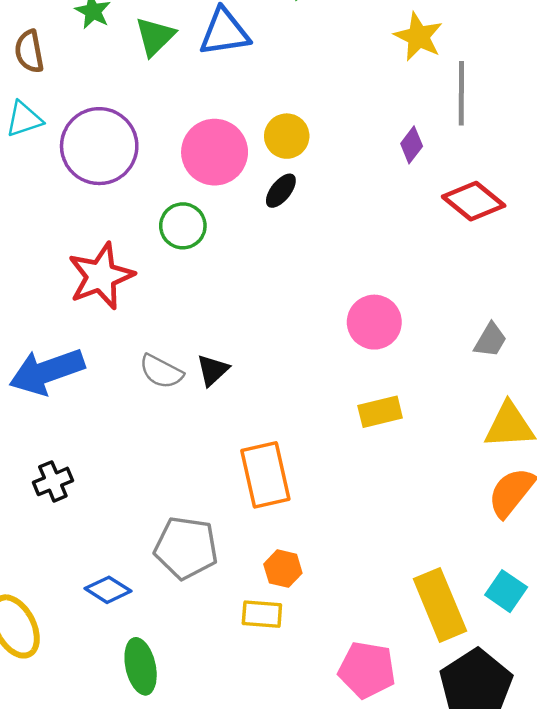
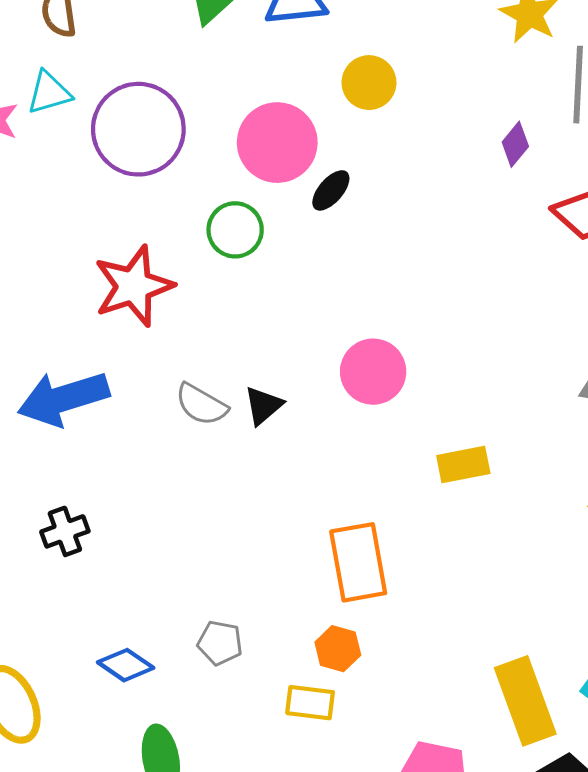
yellow circle: (287, 136) -> (369, 83), moved
black ellipse: (281, 191) -> (331, 190), moved
pink circle: (374, 322) -> (373, 372), moved
orange rectangle: (265, 475) -> (358, 562), moved
gray pentagon: (186, 548) -> (220, 643), moved, size x0.6

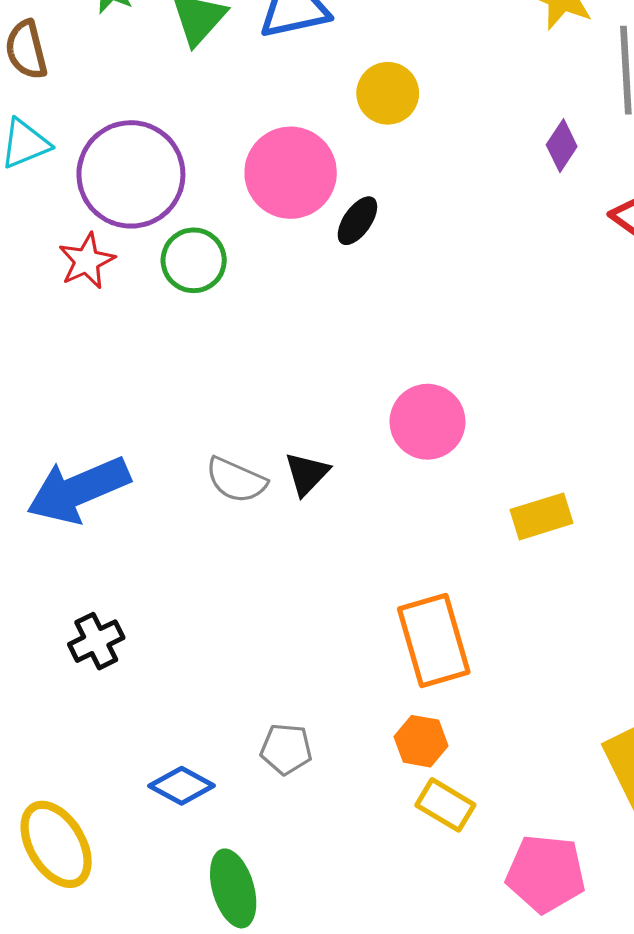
green circle: (235, 230) -> (194, 260), moved
red star: (134, 286) -> (87, 261), moved, size x0.6
yellow rectangle: (310, 703) -> (445, 805), moved, turned 30

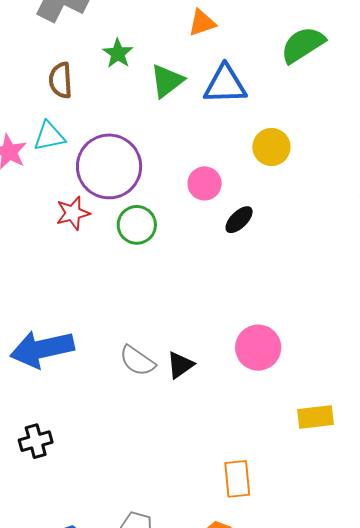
pink circle: (291, 173) -> (205, 183), size x0.6
orange rectangle: (434, 641) -> (237, 479), size x0.7

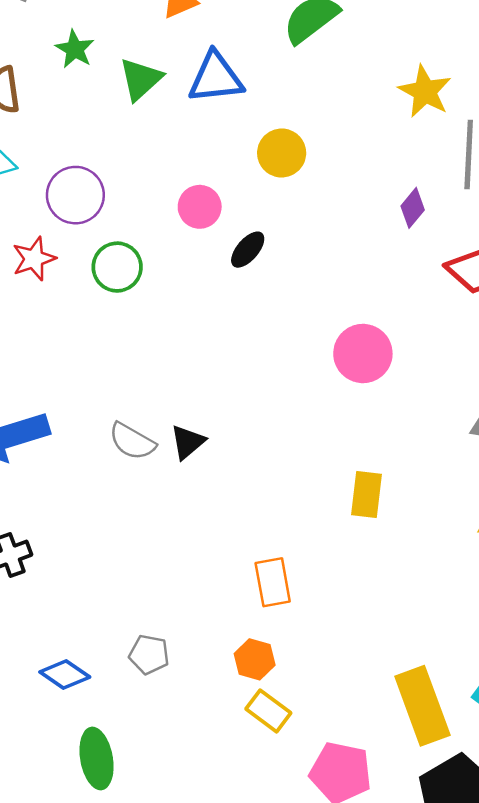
purple circle: (109, 166) -> (75, 195), size x0.7
pink circle: (258, 348) -> (363, 354), moved
yellow rectangle: (316, 417) -> (367, 495), turned -72

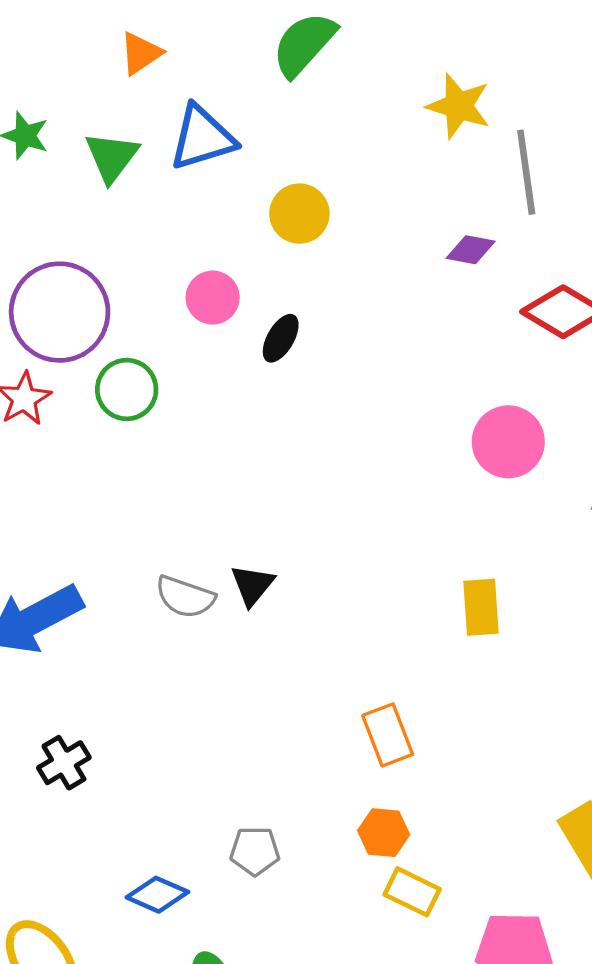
purple circle: (75, 195) -> (60, 312), size x1.4
purple diamond: (413, 208) -> (471, 250), turned 72
pink circle: (363, 354) -> (508, 442), moved

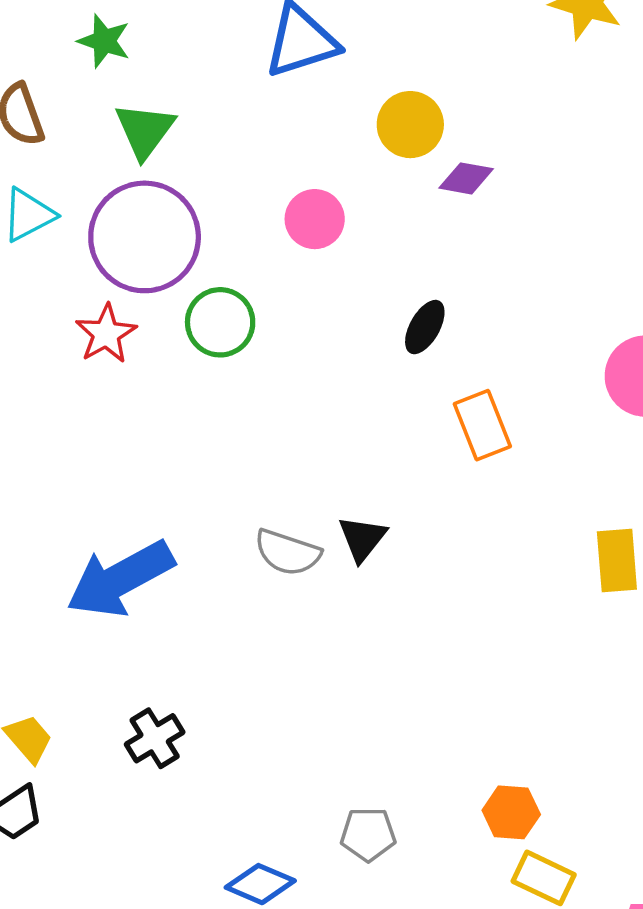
green triangle: (112, 157) -> (145, 130), moved
purple diamond: (471, 250) -> (466, 178), moved
black ellipse: (281, 338) -> (425, 327), moved
orange rectangle: (388, 735) -> (482, 425), moved

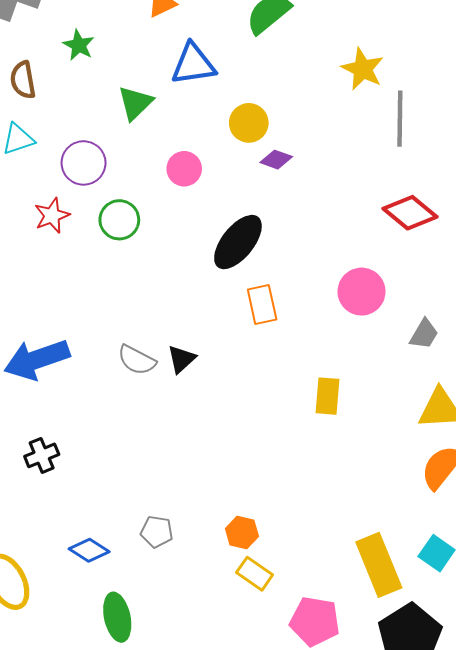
green triangle: (145, 130) -> (135, 103), moved
purple circle: (145, 237) -> (84, 163), size x0.7
black ellipse: (425, 327) -> (238, 242), size x1.8

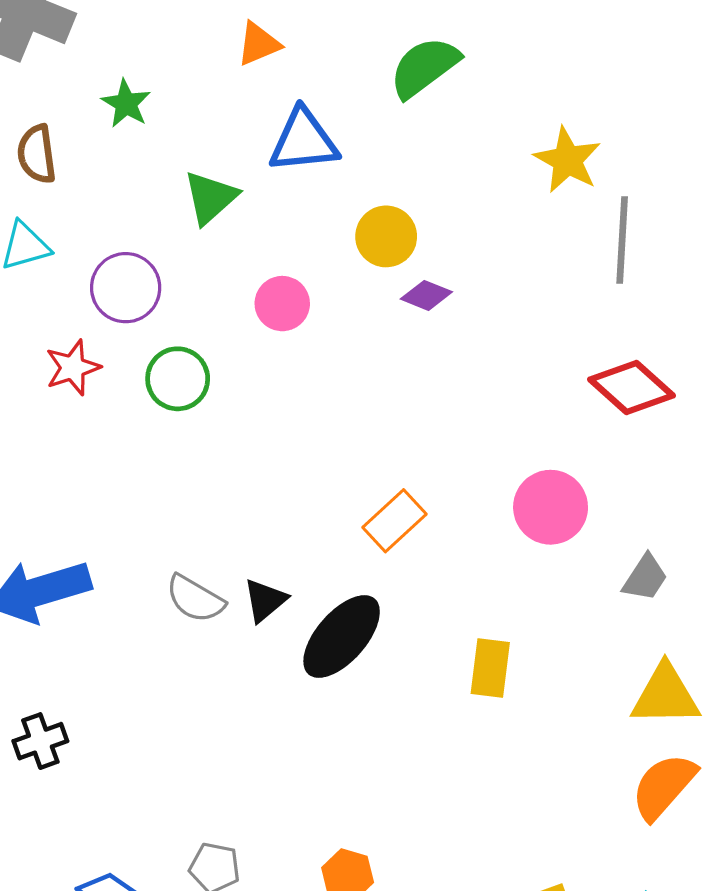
black ellipse: (238, 242) -> (342, 637), moved
orange rectangle: (262, 305) -> (394, 521), turned 57

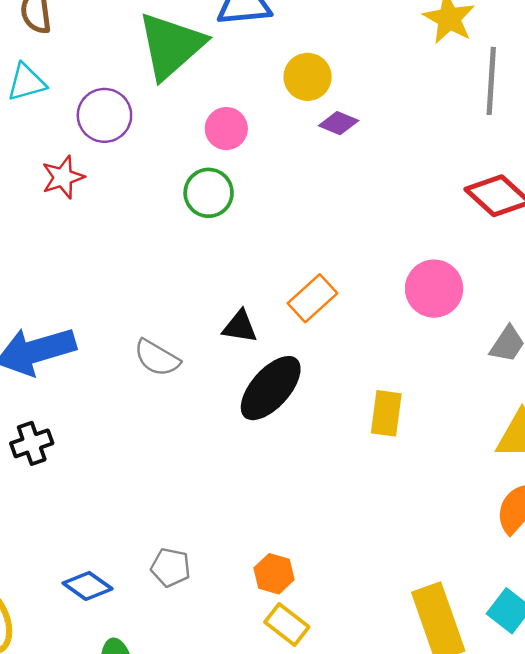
green triangle: (210, 198) -> (171, 46), size x1.6
green circle: (178, 379) -> (209, 193), moved
black triangle: (265, 600) -> (240, 327), moved, turned 48
black cross: (40, 741) -> (32, 443), moved

